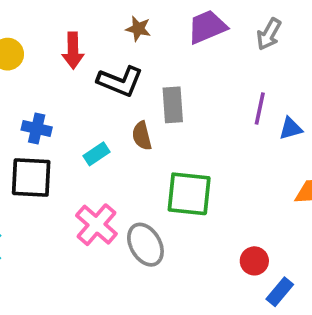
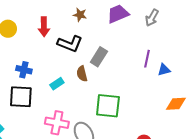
gray rectangle: (173, 105) -> (99, 57), turned 36
pink cross: (96, 225) -> (57, 123), turned -30

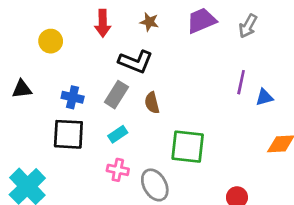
red arrow: (44, 27) -> (103, 23), moved
gray rectangle: (99, 57) -> (116, 95), moved
cyan rectangle: (57, 84) -> (118, 134), moved
pink cross: (57, 123) -> (118, 170), size x0.7

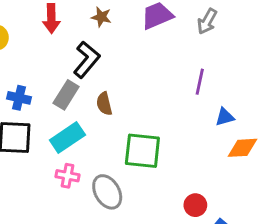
black L-shape: (136, 62) -> (87, 60), turned -72
blue triangle: (264, 97) -> (225, 117), moved
cyan rectangle: (118, 134) -> (67, 138), size x1.6

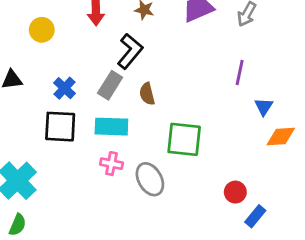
blue cross: (19, 98) -> (65, 88), turned 30
blue triangle: (225, 117) -> (264, 107), turned -42
cyan rectangle: (67, 138) -> (111, 127), turned 36

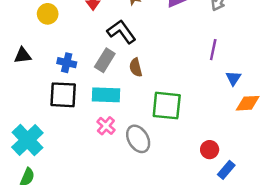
black L-shape: (130, 51) -> (121, 32), turned -76
blue cross: (65, 88) -> (67, 63), turned -30
pink cross: (111, 164) -> (106, 126), turned 30

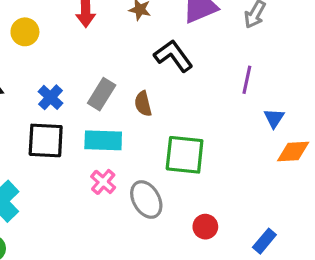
black L-shape: (121, 32) -> (173, 56), moved
blue cross: (67, 63) -> (50, 97), turned 30
red circle: (210, 150) -> (205, 227), moved

